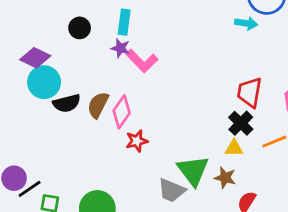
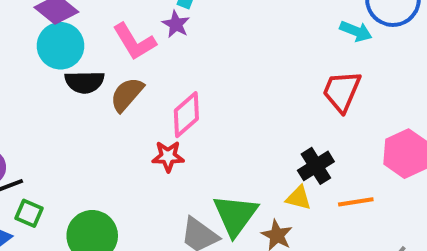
pink L-shape: (142, 61) -> (134, 42), moved
red trapezoid: (249, 92) -> (342, 91), moved
pink diamond: (122, 112) -> (186, 115), moved

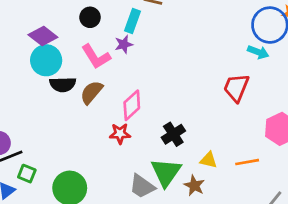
purple star: (176, 24) -> (124, 44), turned 30
cyan arrow: (356, 31) -> (258, 52), moved
black cross: (316, 166) -> (173, 134), moved

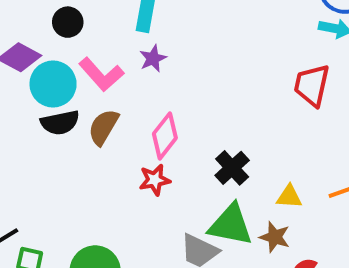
black circle: (90, 17) -> (68, 22), moved
purple star: (124, 44) -> (153, 59), moved
cyan circle: (46, 60) -> (53, 84), moved
green triangle: (166, 172) -> (231, 225), turned -44

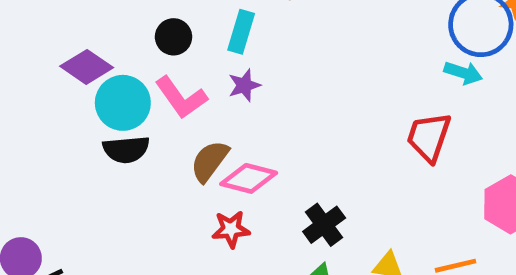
black circle: (68, 22) -> (174, 37), moved
brown semicircle: (103, 127) -> (210, 161), moved
pink diamond: (165, 136) -> (249, 178), turned 60

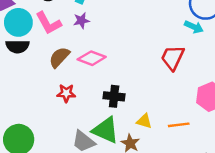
pink diamond: (249, 178) -> (92, 58), moved
black cross: (324, 225) -> (114, 96), turned 36

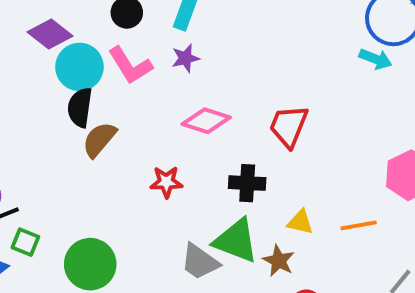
black semicircle: (17, 46) -> (80, 107), turned 100
brown semicircle: (59, 57) -> (99, 140), moved
red trapezoid: (173, 58) -> (289, 126), moved

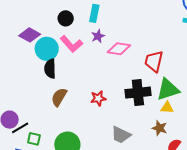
pink diamond: (206, 121) -> (119, 49), moved
brown semicircle: (99, 140) -> (59, 97), moved
black cross: (247, 183) -> (138, 93), size x1.4
green triangle: (236, 241) -> (168, 89), moved, turned -30

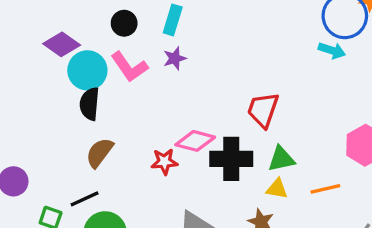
pink diamond: (119, 49) -> (195, 141), moved
green triangle: (168, 89) -> (281, 159), size x0.7
black line: (20, 128) -> (85, 199), moved

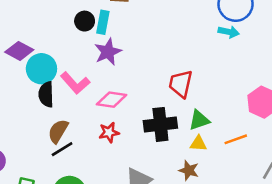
black circle: (124, 23) -> (85, 21), moved
purple star: (175, 58) -> (108, 52), size x1.5
pink L-shape: (129, 67) -> (75, 83), moved
pink diamond: (195, 141) -> (112, 100), moved
black line: (85, 199) -> (62, 149), moved

